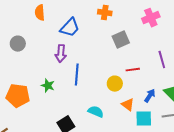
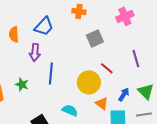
orange semicircle: (40, 13) -> (14, 34), moved
red line: (133, 70) -> (107, 68), turned 48
yellow circle: (115, 84) -> (89, 82), size x1.5

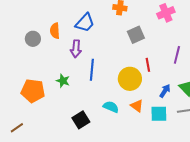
purple line: (136, 58) -> (177, 55), turned 30
red line: (107, 68) -> (148, 65), turned 40
orange triangle: (102, 103) -> (137, 106), moved

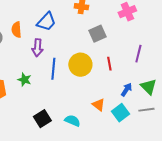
yellow circle: (130, 79) -> (80, 65), moved
cyan semicircle: (111, 107) -> (72, 121), moved
cyan square: (159, 114) -> (120, 113), turned -36

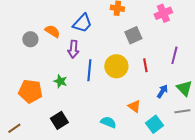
orange semicircle: (16, 30) -> (52, 31), turned 126
cyan square: (120, 113) -> (154, 124), moved
black square: (42, 119) -> (59, 120), moved

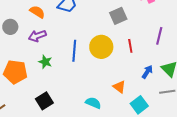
gray circle: (30, 39) -> (10, 27), moved
purple arrow: (73, 49) -> (37, 36), moved, turned 66

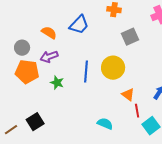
red line: (130, 46) -> (137, 111), moved
orange pentagon: (15, 72) -> (27, 72), moved
orange triangle: (119, 87) -> (128, 95), moved
black square: (44, 101) -> (35, 122), moved

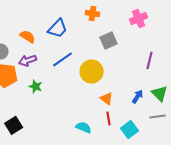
blue line: (86, 72) -> (63, 59), moved, turned 50
red line: (137, 111) -> (109, 118), moved

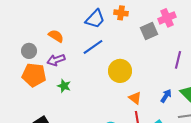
blue trapezoid: (58, 28) -> (95, 19), moved
gray square: (109, 40) -> (149, 31), moved
blue line: (63, 59) -> (93, 47), moved

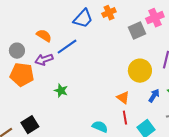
orange cross: (121, 13) -> (109, 13), turned -32
blue line: (93, 47) -> (67, 47), moved
yellow circle: (120, 71) -> (140, 71), moved
green star: (64, 86) -> (61, 91), moved

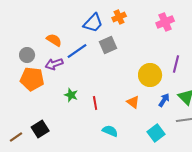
gray square: (137, 31) -> (108, 45), moved
red line: (125, 118) -> (95, 103), moved

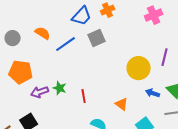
gray circle: (27, 55) -> (13, 38), moved
purple arrow: (54, 64) -> (40, 92), moved
blue arrow: (164, 100) -> (153, 93), turned -104
orange triangle: (133, 102) -> (122, 104), moved

